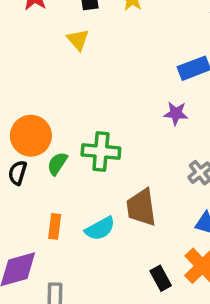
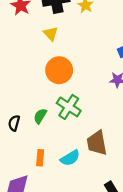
orange circle: (31, 136) -> (59, 70), moved
green cross: (101, 151) -> (69, 107), turned 30

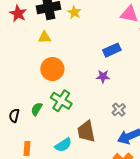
yellow triangle: (51, 34) -> (45, 37), turned -48
orange rectangle: (40, 158) -> (27, 148), moved

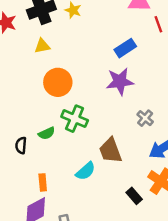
purple star: (103, 76) -> (120, 81), size x1.6
green semicircle: (37, 109) -> (47, 133), turned -136

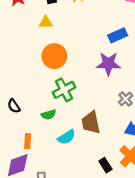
green cross: (75, 119) -> (64, 90), turned 30
green semicircle: (47, 133) -> (49, 115), moved
black semicircle: (21, 145) -> (14, 106), turned -48

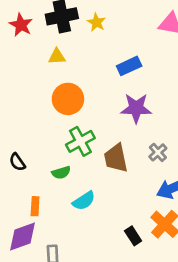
blue rectangle: (118, 35) -> (129, 66), moved
brown trapezoid: (91, 123) -> (116, 158), moved

